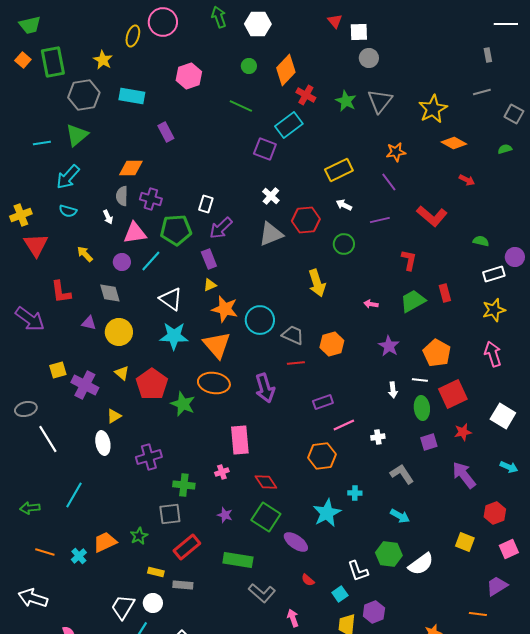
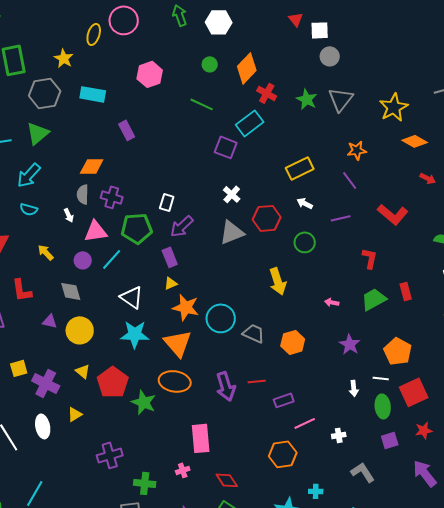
red line: (296, 363) -> (257, 381), moved
white ellipse: (103, 443) -> (43, 426), moved

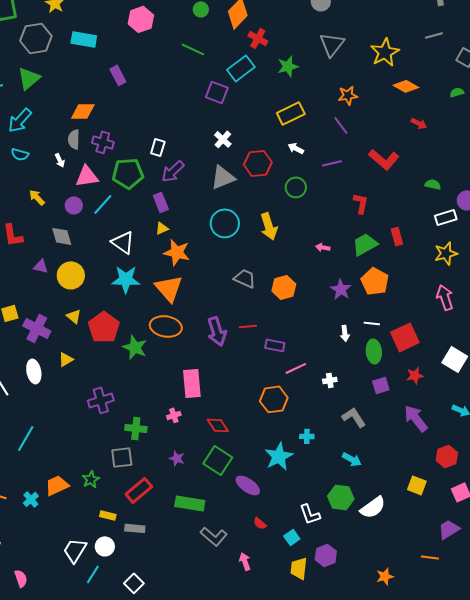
green star: (307, 99) -> (288, 66), moved, turned 30
cyan circle: (221, 318) -> (225, 223), moved
orange pentagon: (398, 351) -> (375, 281), moved
purple rectangle: (284, 400) -> (275, 345), turned 30

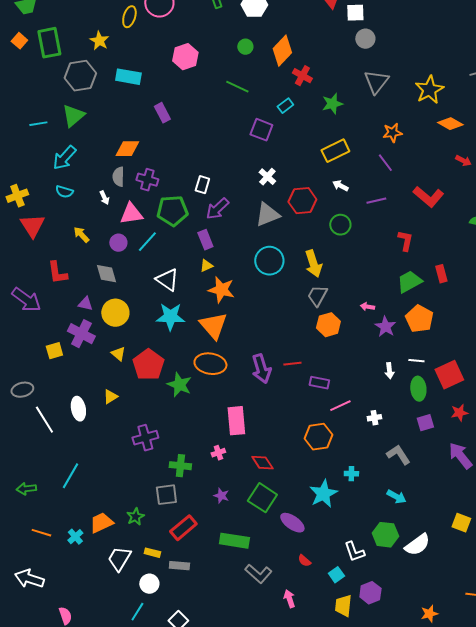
cyan rectangle: (241, 68) -> (285, 106), size x0.6
pink arrow: (323, 247) -> (367, 307), moved
gray trapezoid: (245, 278) -> (317, 296), moved, turned -85
purple cross: (37, 328) -> (81, 334), moved
white trapezoid: (75, 550) -> (119, 559), moved

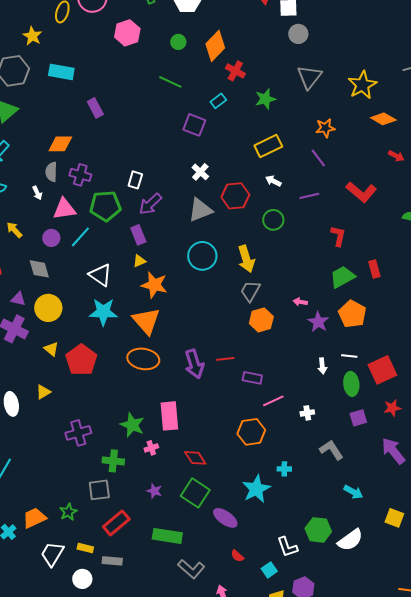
pink hexagon: (185, 57) -> (127, 33), moved
green star: (179, 385) -> (132, 425), moved
cyan arrow: (396, 497) -> (353, 492), moved

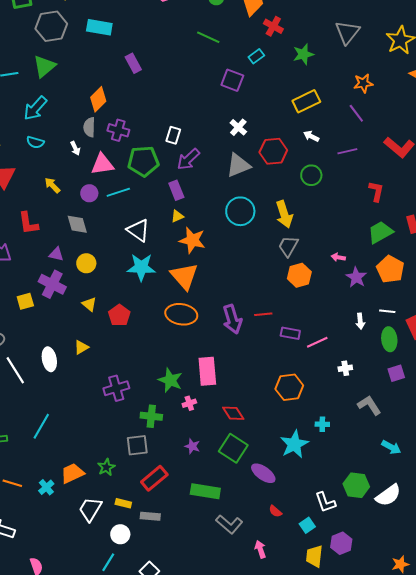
orange diamond: (60, 144) -> (98, 99), turned -45
cyan line: (80, 237) -> (118, 192), turned 30
yellow circle: (48, 308) -> (86, 263), size x0.7
red pentagon: (81, 360) -> (119, 315), size x0.7
pink line: (273, 401) -> (317, 342), moved

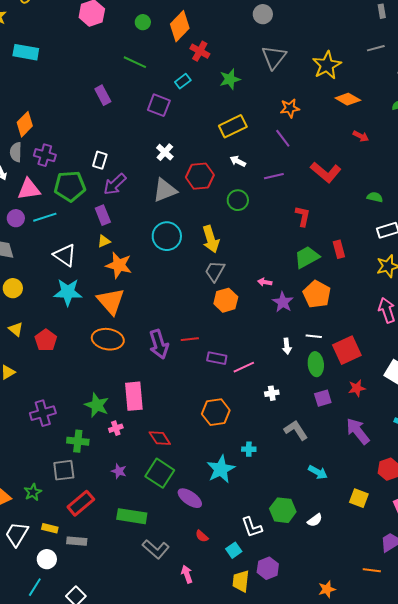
purple rectangle: (133, 63) -> (103, 95), moved
white semicircle: (388, 495) -> (315, 520), size x0.6

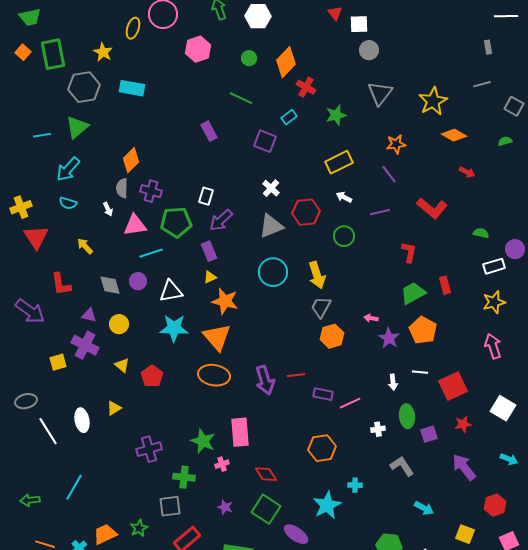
purple circle: (16, 218) -> (138, 281), moved
white triangle: (65, 255) -> (171, 291), turned -45
green ellipse: (316, 364) -> (407, 416), moved

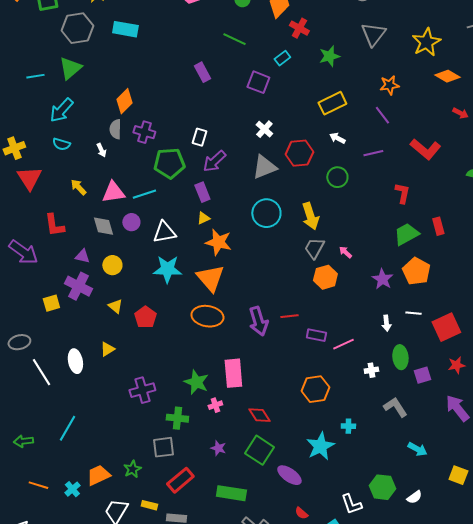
pink triangle: (135, 225) -> (113, 192), moved
pink arrow: (371, 318) -> (345, 252), moved, turned 32

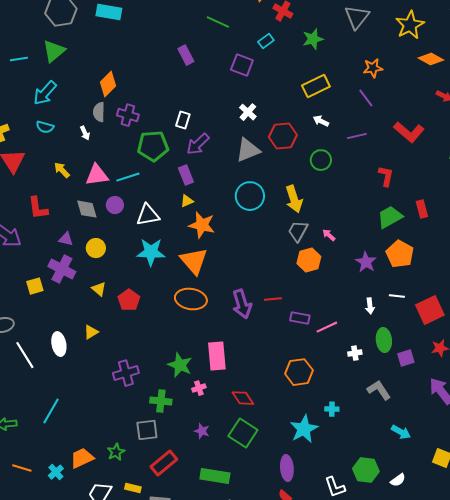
purple ellipse: (289, 475) -> (287, 468), moved, turned 50

